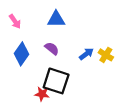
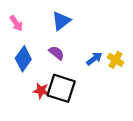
blue triangle: (56, 19) -> (61, 21), turned -36
red star: (42, 94) -> (41, 91), moved

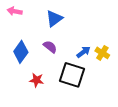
pink arrow: (16, 23) -> (15, 11), moved, turned 136
black square: (61, 88) -> (72, 75), moved

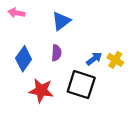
purple semicircle: (50, 47) -> (56, 53), turned 56
red star: (37, 80) -> (41, 90), size x1.5

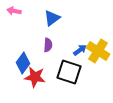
blue diamond: (24, 59) -> (23, 63), moved
yellow cross: (115, 60) -> (98, 51), size x1.6

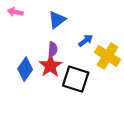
blue arrow: (80, 50) -> (86, 41), moved
red star: (35, 77) -> (50, 66), moved, turned 30

